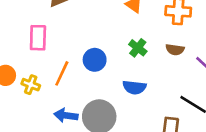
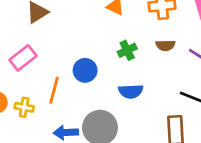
pink rectangle: (38, 38) -> (23, 58), turned 60
green cross: (138, 48) -> (127, 50), turned 36

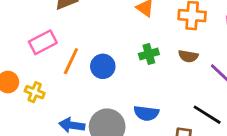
orange line: (54, 90) -> (71, 61), moved
blue semicircle: (131, 91) -> (146, 113), moved

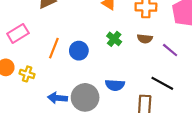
pink rectangle: (43, 42) -> (18, 33), moved
green cross: (149, 54) -> (114, 39), turned -32

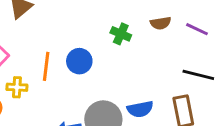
yellow cross: (27, 74) -> (17, 87), moved
blue semicircle: (115, 85) -> (140, 109), moved

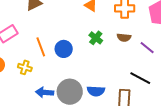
orange line: (46, 66) -> (41, 47), turned -42
yellow cross: (17, 87) -> (25, 67), moved

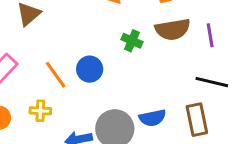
brown semicircle: (124, 37) -> (173, 29), size x1.6
purple line: (147, 48) -> (210, 35), turned 56

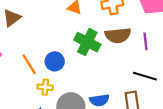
green cross: (132, 41) -> (87, 42), size x1.6
yellow cross: (40, 111) -> (45, 87), moved

